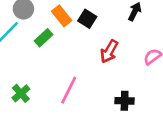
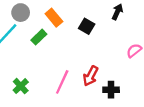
black square: (87, 19) -> (87, 26), moved
red arrow: (109, 51) -> (91, 76), moved

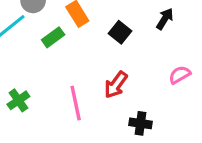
red arrow: (91, 76) -> (116, 85), moved
pink line: (62, 82) -> (76, 103), turned -45

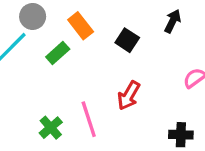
green cross: (18, 100) -> (51, 128), moved
black cross: (140, 123) -> (181, 135), moved

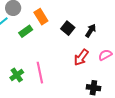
black arrow: (173, 21) -> (91, 31), moved
red arrow: (129, 96) -> (81, 57), moved

